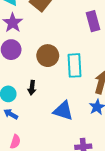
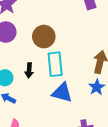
cyan rectangle: (75, 65) -> (55, 64), moved

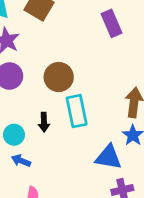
blue triangle: (62, 93) -> (108, 157), moved

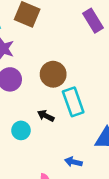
black arrow: (44, 122) -> (46, 116), turned 126
blue arrow: (21, 161) -> (73, 162), moved

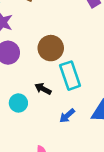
blue arrow: (73, 162) -> (67, 116), moved, turned -56

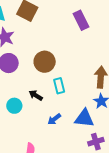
cyan rectangle: (70, 76) -> (59, 86), size x0.7

